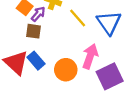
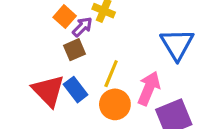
yellow line: (78, 18) -> (111, 74), moved, turned 60
brown square: (33, 31) -> (74, 50), turned -35

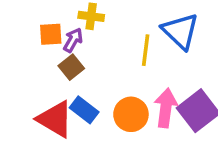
orange square: (65, 17) -> (51, 34), turned -30
yellow line: (111, 74) -> (146, 50), moved
pink arrow: (149, 88) -> (166, 108), moved

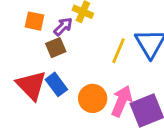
orange square: (51, 34) -> (35, 21), moved

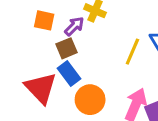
blue rectangle: (56, 84) -> (69, 73), moved
orange circle: (93, 98) -> (90, 100), moved

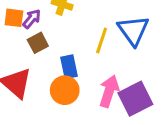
purple arrow: (74, 26) -> (32, 19), moved
blue rectangle: (69, 73) -> (69, 67), moved, turned 30

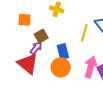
purple arrow: (32, 19) -> (36, 48), moved

